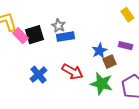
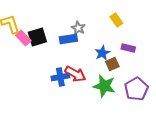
yellow rectangle: (127, 15) -> (116, 20), moved
gray star: (58, 26) -> (78, 28), moved
blue cross: (38, 75) -> (60, 77), moved, turned 30

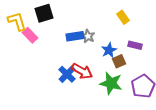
gray star: (78, 28) -> (88, 36), moved
black square: (37, 37) -> (44, 13), moved
blue cross: (60, 77) -> (67, 74), turned -36

